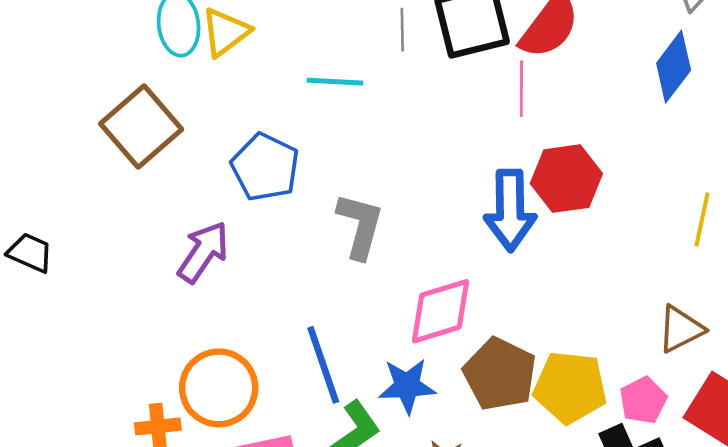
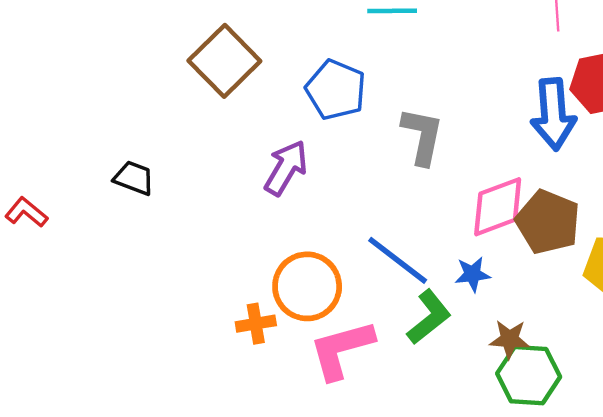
blue line: (323, 365) -> (398, 260), turned -30
brown pentagon: (500, 374) -> (548, 222), moved
blue star: (407, 386) -> (473, 274), size x0.7

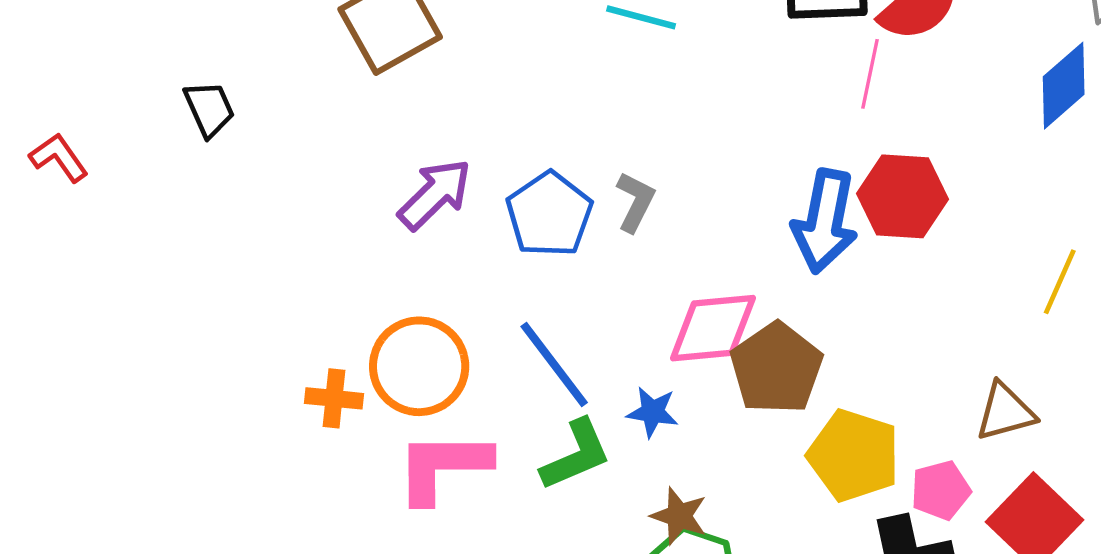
blue pentagon: (336, 90) -> (549, 214), moved
gray L-shape: (422, 136) -> (635, 202), size x0.7
black trapezoid: (134, 178) -> (209, 109), moved, turned 30

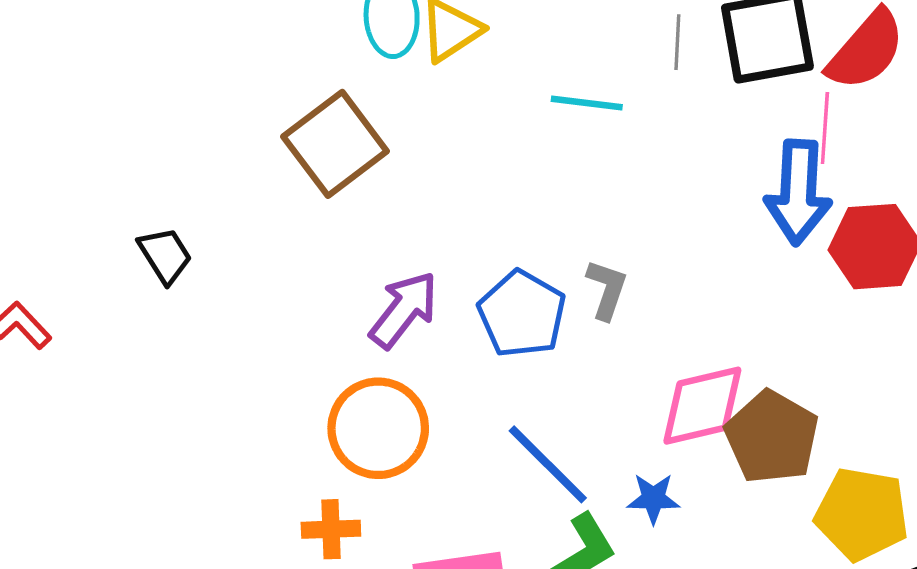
blue arrow: (825, 221) -> (798, 192), moved
orange circle: (419, 366) -> (378, 428), moved

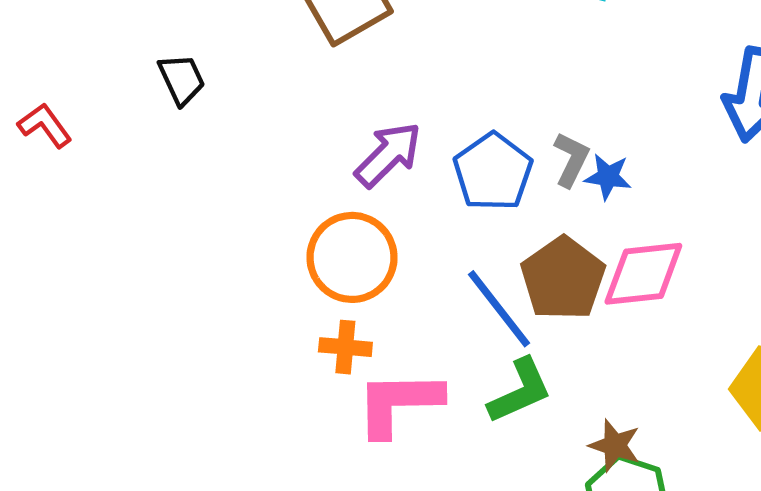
brown pentagon: (772, 437) -> (563, 278), moved
blue star: (653, 498) -> (608, 177), moved
orange cross: (331, 529) -> (345, 347), moved

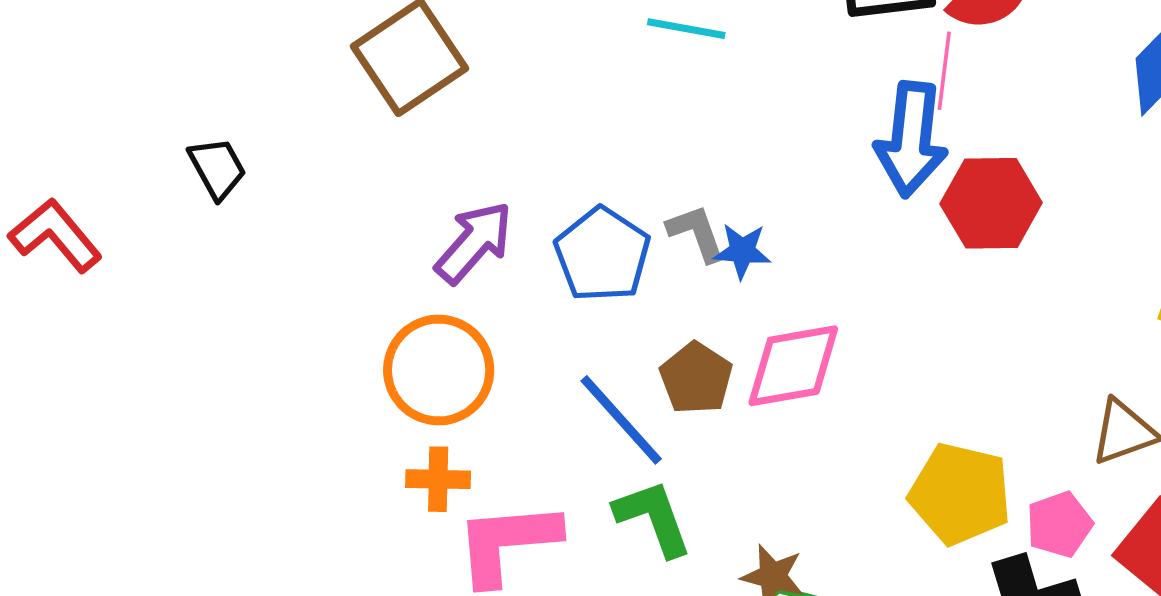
red L-shape: (45, 125) -> (55, 235), size x1.4
gray L-shape: (571, 159) -> (696, 233), turned -42
brown pentagon: (563, 278) -> (696, 378), size x0.7
green L-shape: (520, 391) -> (653, 518), turned -82

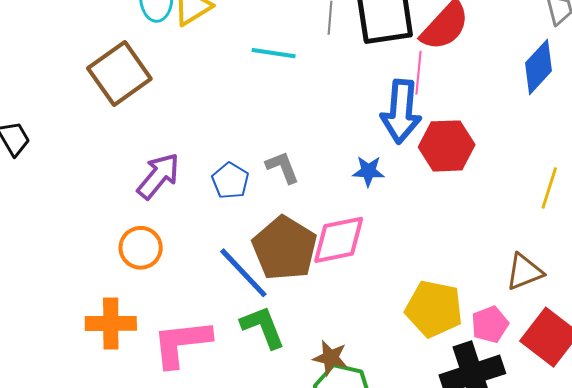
blue star: (742, 251) -> (368, 171), moved
blue pentagon: (602, 255) -> (230, 181), size x0.7
orange circle: (439, 370) -> (141, 248), size x0.7
brown pentagon: (696, 378) -> (285, 248), size x1.6
orange cross: (438, 479) -> (111, 323), moved, size x1.4

